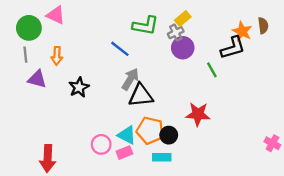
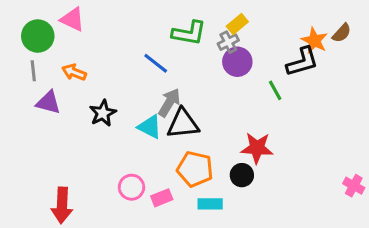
brown semicircle: (263, 26) -> (342, 33), turned 49
orange arrow: (57, 56) -> (74, 72), turned 108
cyan triangle: (127, 135) -> (150, 127), moved
black circle: (169, 135) -> (242, 175), moved

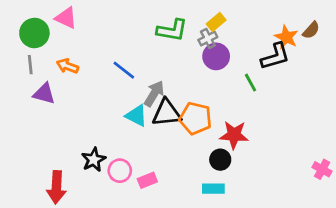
blue line: (156, 63) -> (124, 70), moved
black star: (103, 113) -> (94, 160), moved
orange pentagon: (195, 169) -> (195, 118), moved
cyan rectangle: (210, 204) -> (213, 189), moved

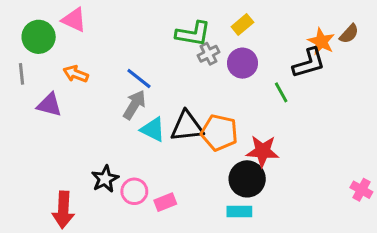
gray cross: (208, 39) -> (209, 54), moved
gray line: (30, 65) -> (22, 74), moved
gray arrow: (154, 94) -> (134, 105), moved
black circle: (220, 160) -> (247, 179), size x1.5

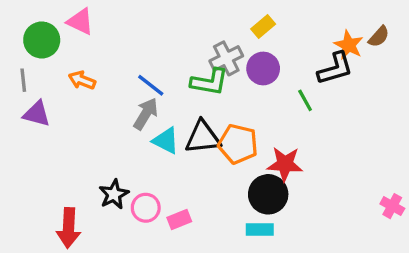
green L-shape: (193, 34) -> (209, 82), moved
gray cross: (209, 54) -> (226, 58), size x1.4
purple triangle: (49, 105) -> (37, 114), moved

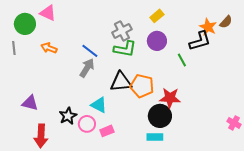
gray cross: (226, 58) -> (122, 31), moved
purple triangle: (37, 114) -> (30, 103), moved
cyan triangle: (166, 141) -> (99, 105), moved

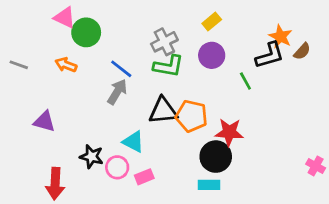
brown semicircle: (226, 22) -> (302, 51), moved
green circle: (25, 24) -> (86, 32), moved
gray line: (14, 48) -> (19, 65), turned -64
purple triangle: (30, 103) -> (44, 121), moved
black star: (68, 116) -> (92, 157), turned -30

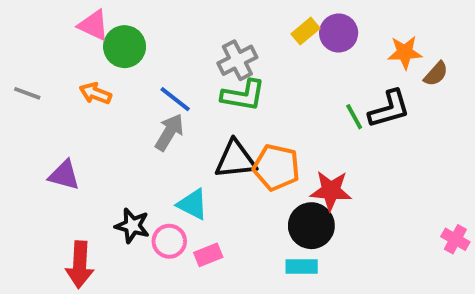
orange star: (280, 36) -> (405, 52), turned -30
purple circle: (212, 55) -> (339, 33), moved
black L-shape: (270, 55) -> (389, 109), moved

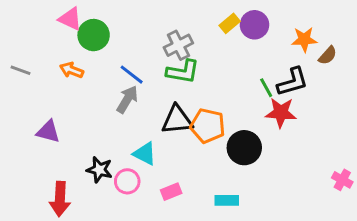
red star: (331, 191) -> (281, 113), moved
black circle: (311, 226) -> (244, 148), moved
pink rectangle: (208, 255) -> (171, 192), moved

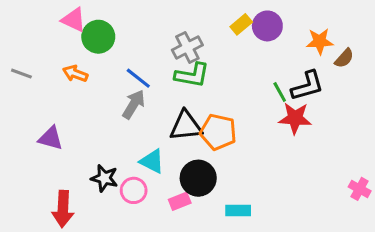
black circle: (244, 148) -> (198, 178), moved

